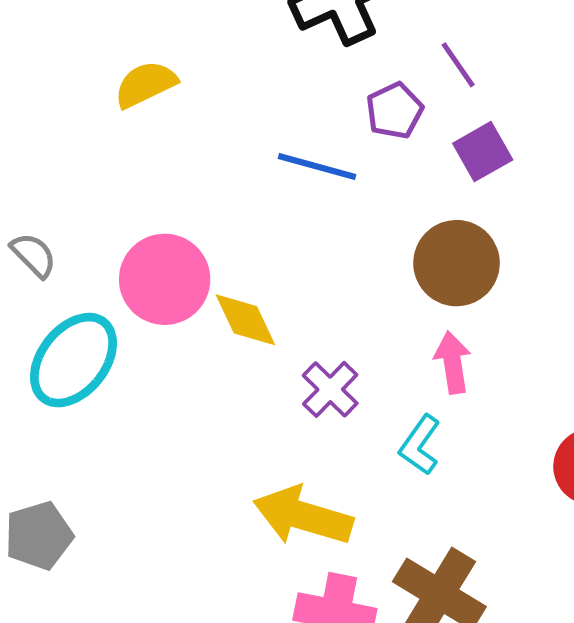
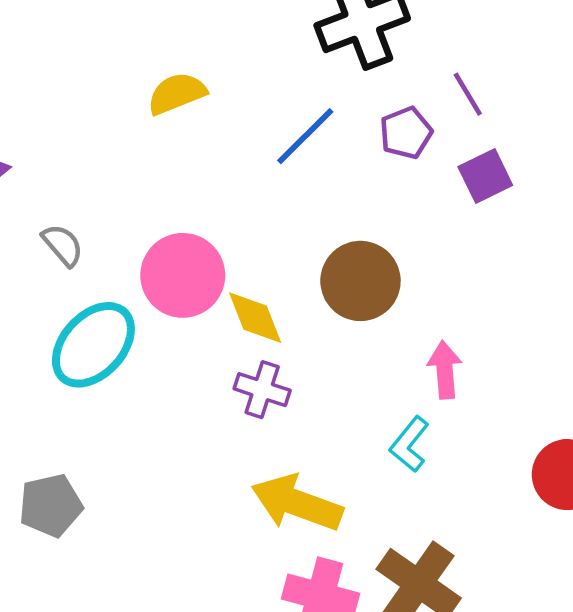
blue line: (317, 167) -> (305, 136), moved, turned -64
brown circle: (457, 263) -> (360, 281), moved
purple cross: (330, 389) -> (262, 390), moved, turned -30

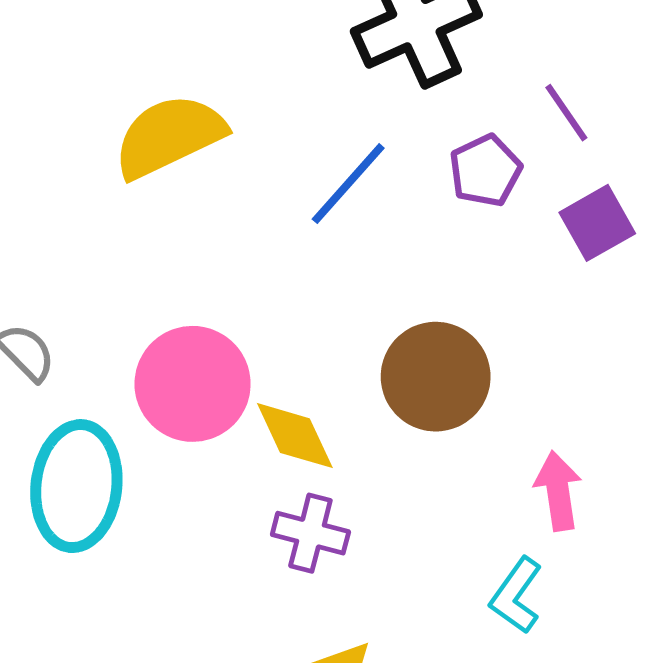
yellow semicircle: (177, 93) -> (169, 136), size x1.4
cyan ellipse: (93, 345) -> (76, 486), turned -32

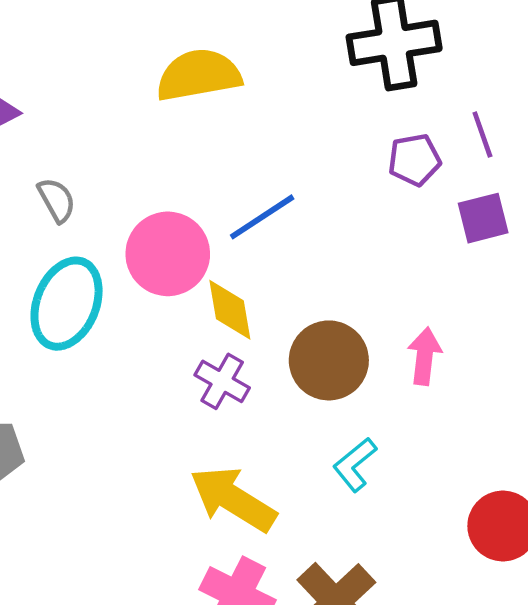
blue line: (348, 184) -> (262, 217), moved
brown circle: (436, 377) -> (329, 360), moved
pink arrow: (558, 491) -> (425, 356), moved

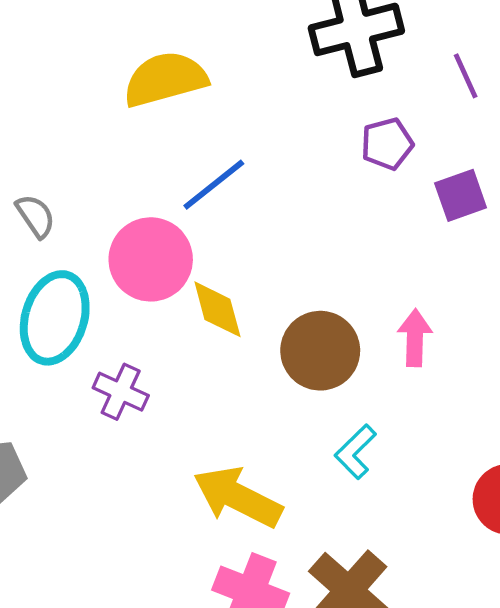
purple line: (482, 135) -> (466, 76), moved
blue line: (262, 217) -> (214, 185), moved
purple cross: (222, 381) -> (121, 392), moved

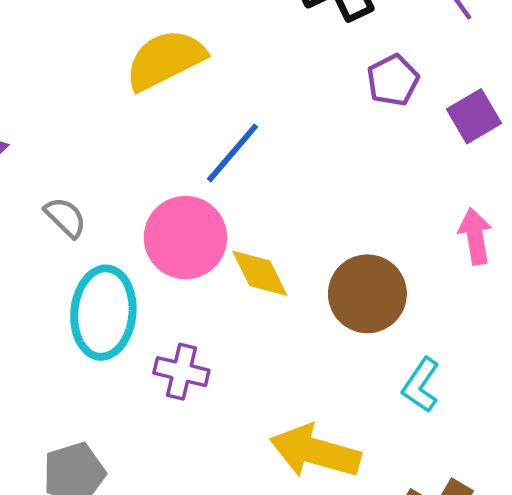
pink arrow: (415, 338) -> (475, 236), moved

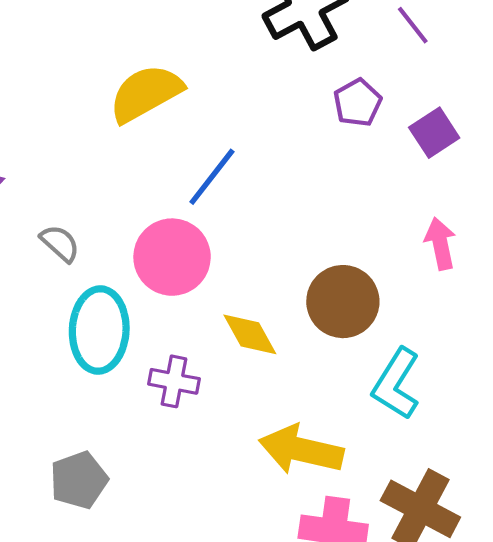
yellow diamond: (260, 273) -> (250, 334), moved
cyan L-shape: (421, 385) -> (396, 384), size x1.4

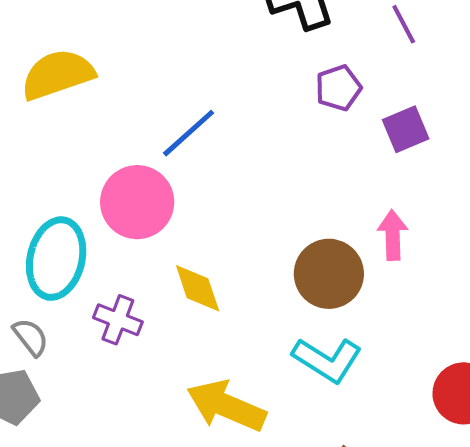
yellow semicircle: (146, 93) -> (58, 75), moved
gray semicircle: (60, 243) -> (31, 337), moved
brown circle: (343, 302) -> (329, 274), moved
cyan L-shape: (396, 384) -> (327, 360), turned -100

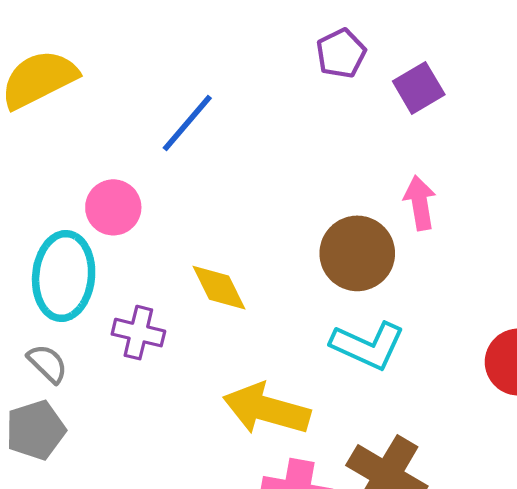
pink circle: (137, 202) -> (113, 207), moved, size x0.7

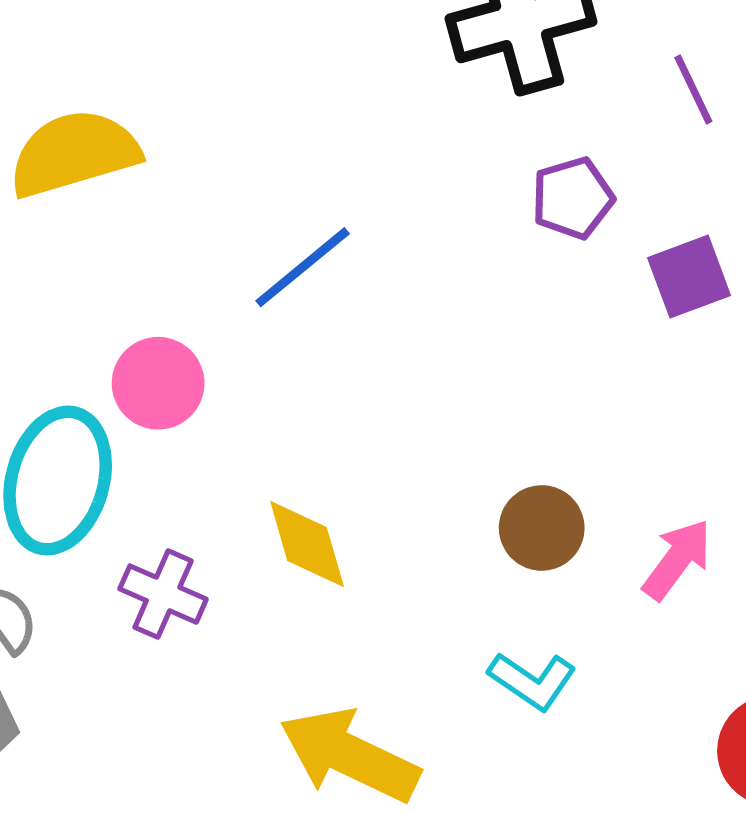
pink arrow: (420, 203) -> (677, 559), moved, turned 36
brown circle: (357, 253) -> (542, 528), size x0.7
cyan L-shape: (368, 346) -> (532, 681), size x0.7

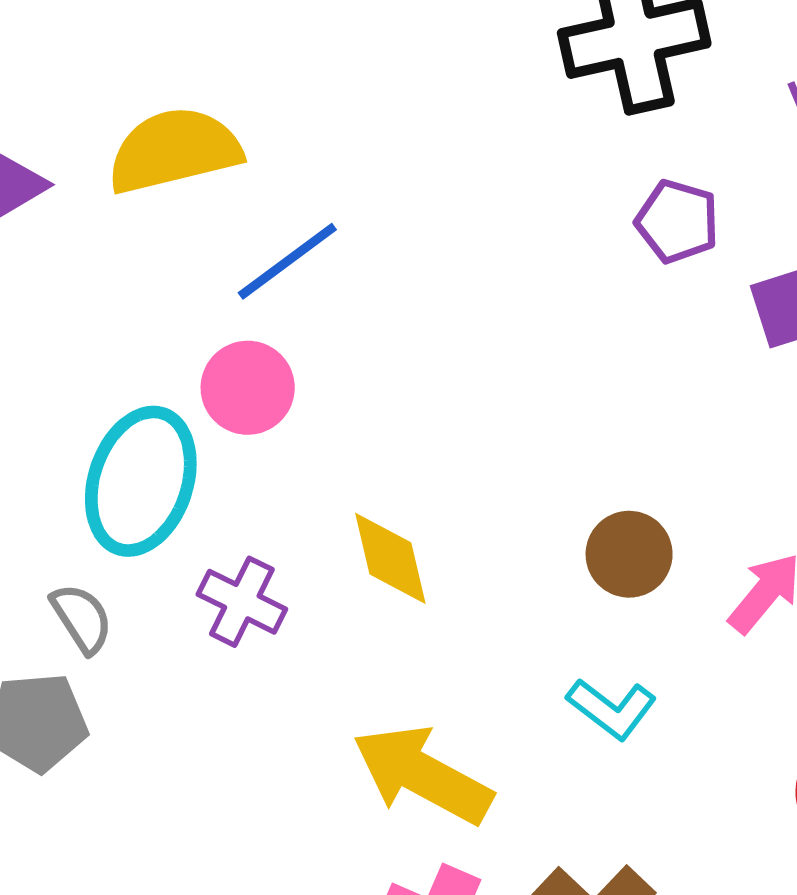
purple pentagon: (573, 198) -> (677, 221), turned 30
blue line: (303, 267) -> (287, 261), moved

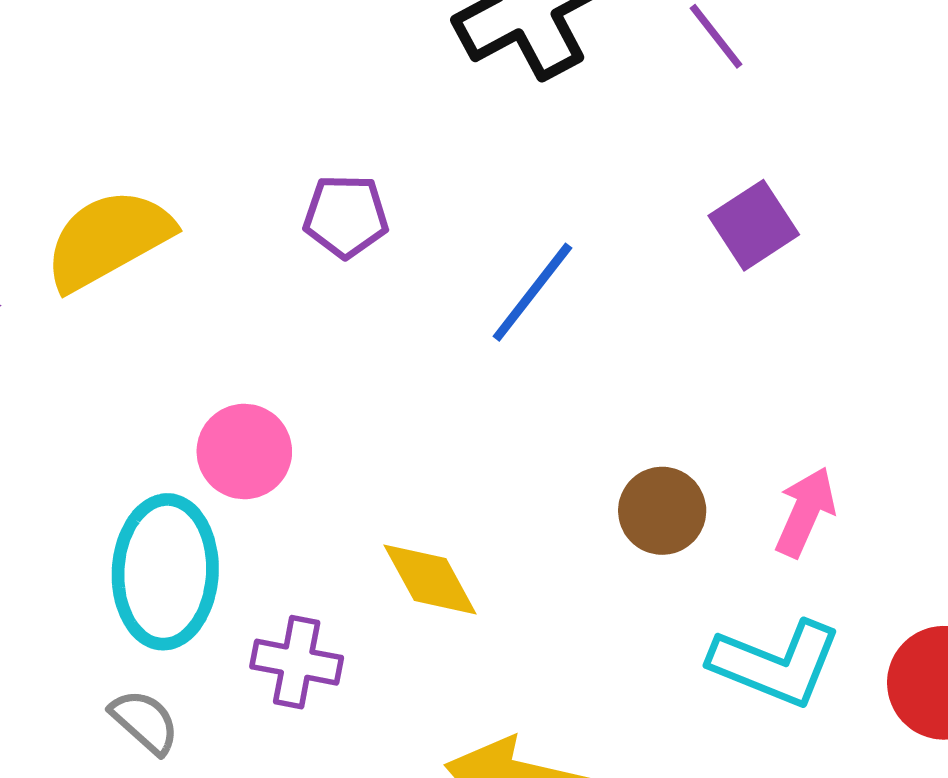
purple pentagon: (677, 221) -> (346, 216), moved
blue line: (287, 261) -> (532, 292), moved
cyan L-shape: (612, 709) -> (776, 663), moved, size x1.5

